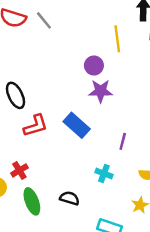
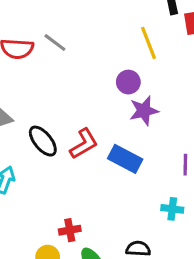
red L-shape: (35, 126) -> (84, 144), moved
red cross: (19, 170) -> (70, 230), turned 35

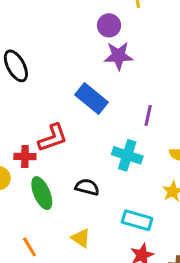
red L-shape: (84, 144) -> (53, 138), moved
cyan cross: (172, 209) -> (127, 155), size x1.4

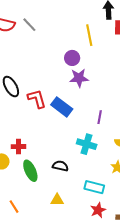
red L-shape: (53, 138) -> (37, 99), moved, turned -85
yellow triangle: (81, 238) -> (57, 200), turned -32
orange line: (29, 247) -> (14, 207), moved

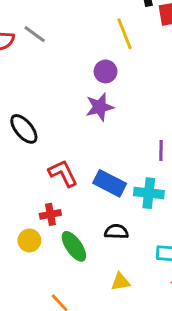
purple star: (79, 78) -> (100, 107), moved
red L-shape: (37, 99) -> (63, 173), moved
blue rectangle: (62, 107) -> (110, 183), moved

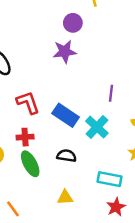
cyan cross: (149, 193) -> (97, 127), turned 30
red cross: (50, 214) -> (25, 137), moved

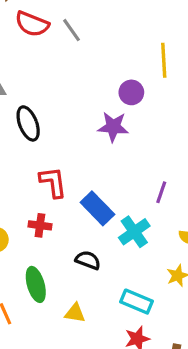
green ellipse: (30, 164) -> (36, 284), moved

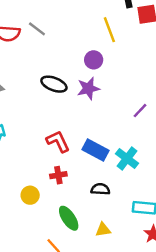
black ellipse: (28, 123) -> (54, 84), moved, turned -30
purple line: (161, 192) -> (140, 111), moved, turned 42

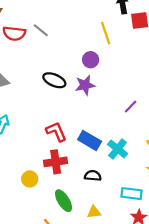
red cross: (58, 175) -> (56, 162), size x1.5

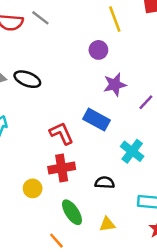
black ellipse: (54, 80) -> (27, 79), moved
purple star: (85, 85) -> (115, 85), moved
blue rectangle: (90, 141) -> (96, 120), moved

